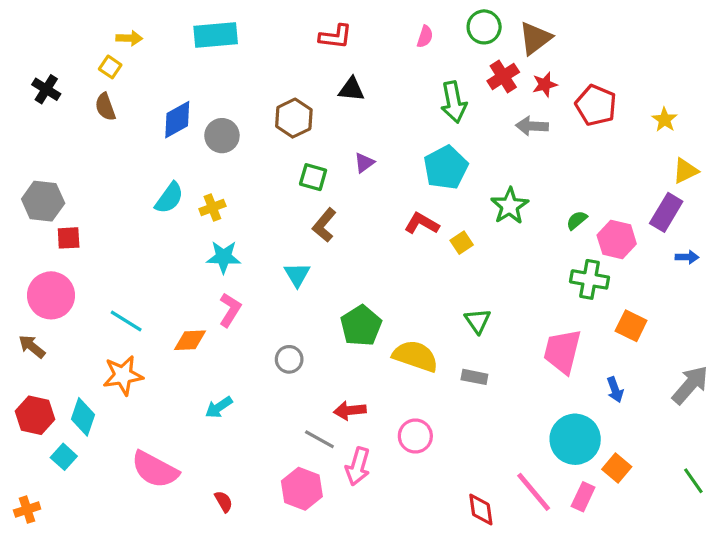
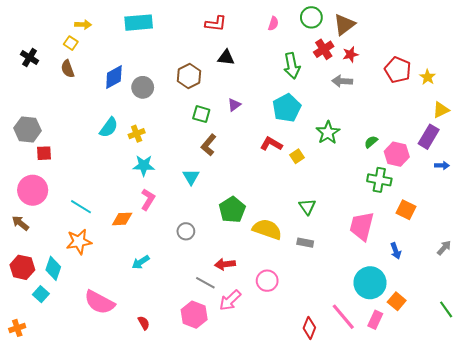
red pentagon: (596, 105) -> (398, 70), moved
gray arrow: (690, 385) -> (444, 248), size x0.6
pink arrow: (358, 466) -> (230, 300), turned 30
red diamond: (481, 510) -> (309, 328), turned 30

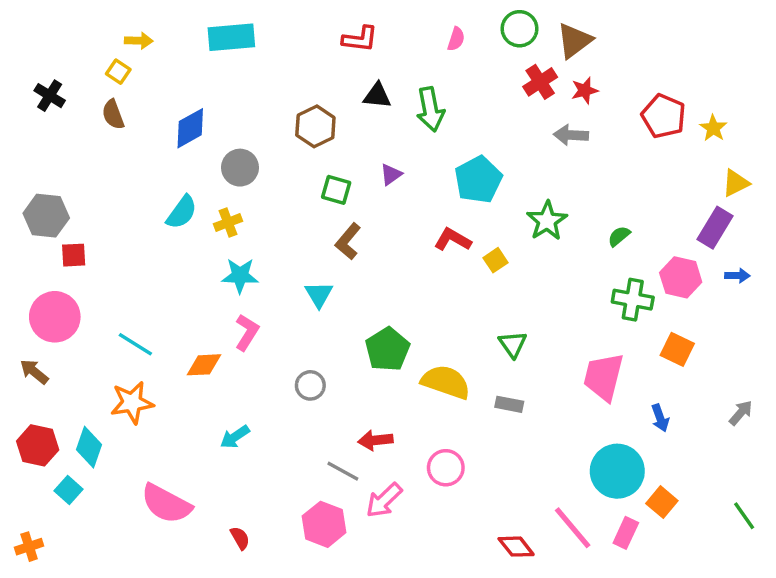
green arrow: (292, 66) -> (430, 109), moved
gray circle: (143, 87) -> (240, 168), moved
pink hexagon: (397, 154) -> (681, 277), moved
red diamond: (309, 328) -> (516, 547), turned -60

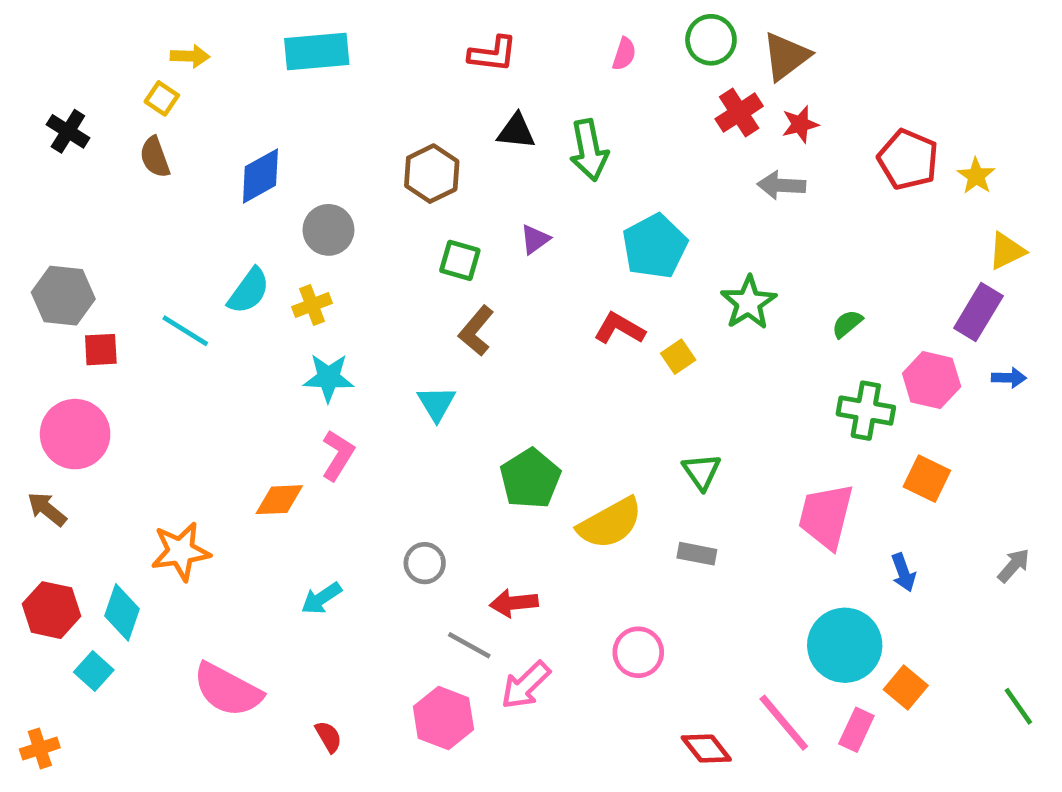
cyan line: (135, 344) -> (185, 331), moved
yellow semicircle: (446, 382) -> (610, 523), turned 132
gray circle: (310, 385) -> (425, 563), moved
pink circle: (446, 468) -> (638, 652), moved

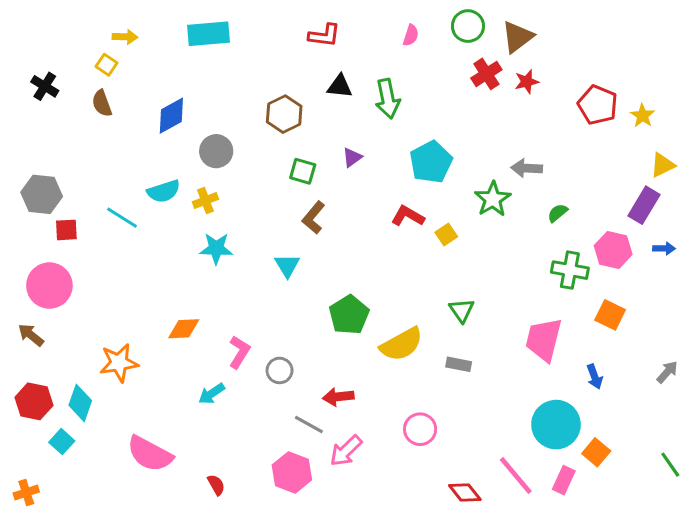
gray arrow: (781, 185) -> (527, 168), moved
cyan semicircle: (249, 291) -> (164, 191), turned 36
pink L-shape: (338, 455) -> (239, 352), moved

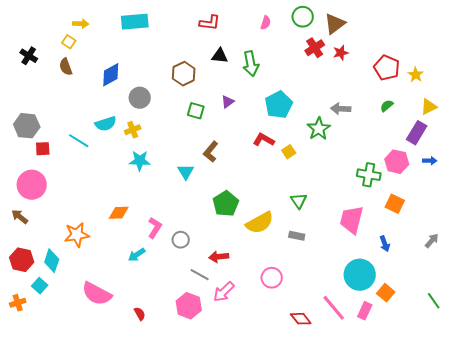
green semicircle: (558, 213) -> (387, 106), moved
brown L-shape: (313, 218) -> (211, 152), moved
orange cross: (26, 492) -> (18, 303), moved

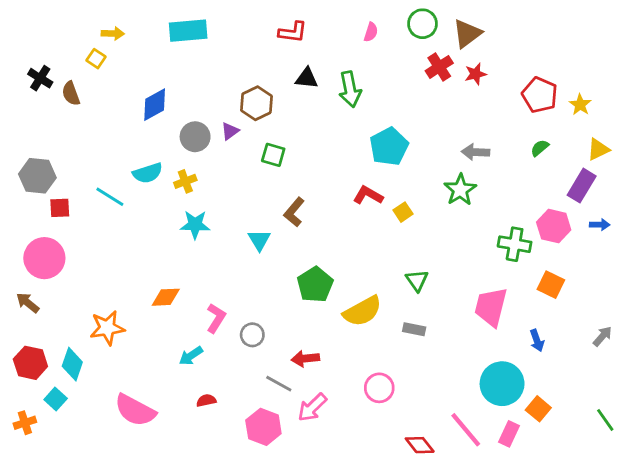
brown semicircle: (66, 67) -> (71, 93), moved
purple triangle: (228, 102) -> (230, 131), moved
green star: (319, 129) -> (460, 190), moved
red semicircle: (140, 314) -> (206, 400), moved, turned -72

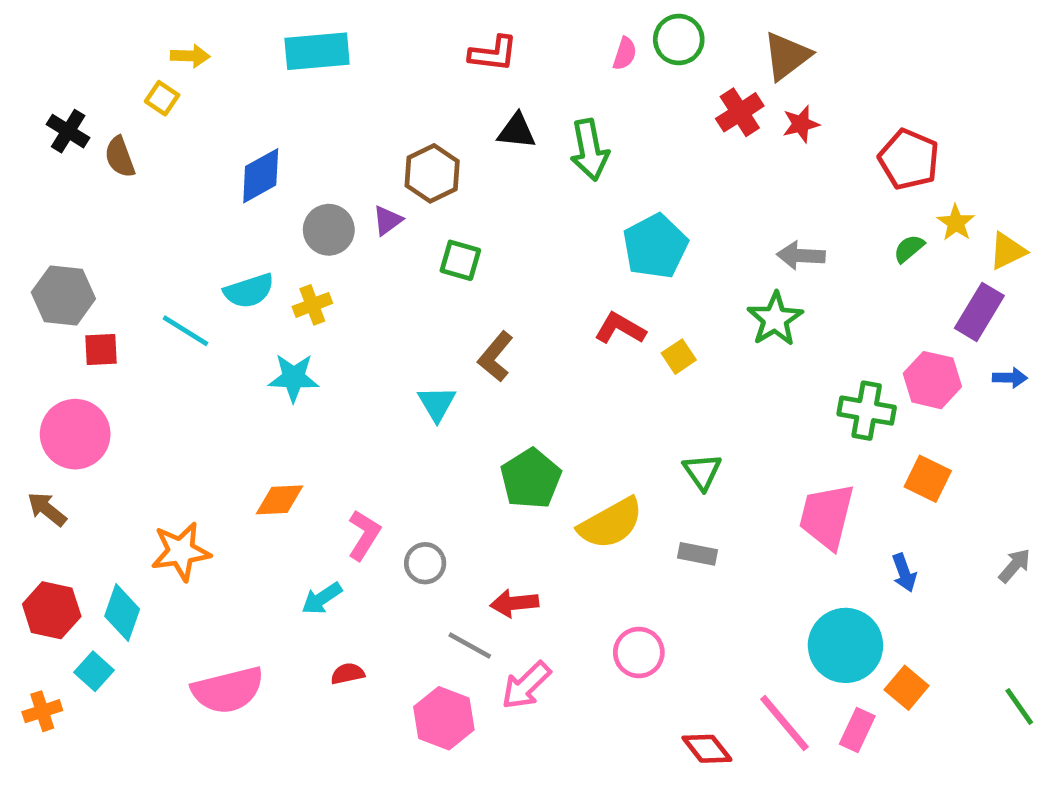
green circle: (422, 24) -> (679, 40), moved
yellow star: (580, 105) -> (956, 223), moved
cyan star: (195, 225) -> (294, 378), moved
pink semicircle: (135, 410) -> (228, 690), turned -42

